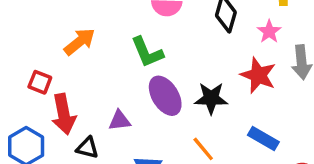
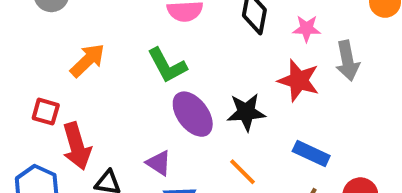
pink star: (269, 32) -> (307, 29), turned -30
purple triangle: (120, 121) -> (159, 163), moved, turned 45

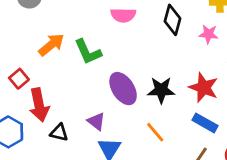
green L-shape: (167, 65) -> (88, 52), moved
red star: (299, 80) -> (204, 88), moved
red square: (46, 112) -> (19, 79), turned 30

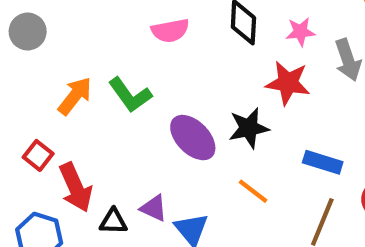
red star: (204, 88) -> (288, 83), moved
purple triangle: (96, 121) -> (154, 208), moved

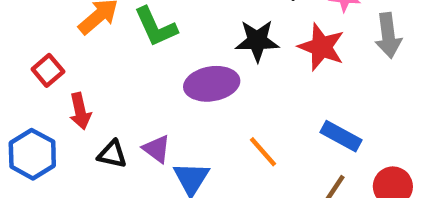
black star: (249, 128) -> (257, 41), moved
purple ellipse: (193, 138) -> (212, 84), turned -66
red arrow: (76, 187) -> (80, 111), size x0.7

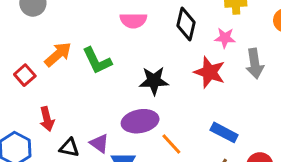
black star: (257, 41) -> (154, 81), moved
red square: (48, 70) -> (25, 75), moved
purple ellipse: (212, 84) -> (140, 121), moved

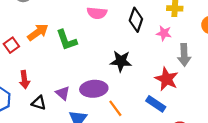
red star: (210, 72) -> (167, 79), moved
black star: (154, 81) -> (121, 61), moved
purple triangle: (99, 143) -> (63, 93), moved

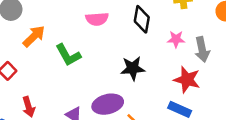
orange arrow: (38, 32) -> (34, 36), moved
pink star: (164, 33) -> (176, 39), moved

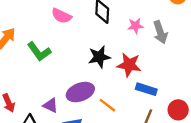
pink semicircle: (97, 19) -> (61, 16), turned 36
red star: (187, 80) -> (129, 65), moved

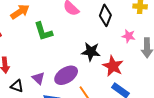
purple ellipse: (80, 92) -> (66, 75), turned -30

